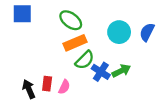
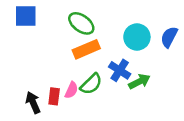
green semicircle: (85, 60) -> (91, 84), moved
blue cross: (101, 72) -> (120, 70), moved
pink semicircle: (64, 87) -> (71, 90), moved

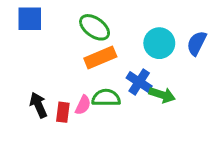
green arrow: (139, 82) -> (162, 95), turned 45
green semicircle: (91, 84) -> (106, 98), turned -135
black arrow: (33, 103) -> (38, 105), moved

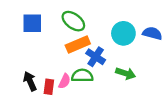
blue square: (30, 19) -> (32, 23), moved
blue semicircle: (197, 43) -> (152, 33), turned 78
blue cross: (139, 82) -> (96, 57), moved

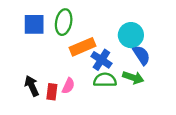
green ellipse: (73, 21) -> (64, 22), moved, turned 65
blue semicircle: (152, 33) -> (142, 55), moved, turned 42
green semicircle: (82, 76) -> (105, 80), moved

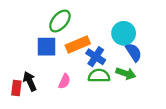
green ellipse: (64, 22) -> (60, 21), turned 30
blue square: (34, 24) -> (47, 47), moved
red rectangle: (52, 92) -> (16, 88), moved

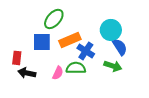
green semicircle: (99, 76) -> (76, 68), moved
black arrow: (30, 81) -> (27, 73), turned -54
red rectangle: (16, 88) -> (17, 58), moved

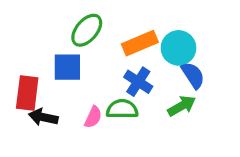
orange rectangle: (70, 40) -> (140, 43), moved
red rectangle: (17, 58) -> (27, 93), size x1.5
green arrow: (113, 66) -> (182, 106), turned -48

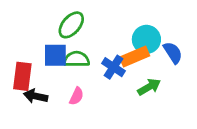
orange rectangle: (140, 43) -> (135, 57), moved
blue semicircle: (193, 75) -> (173, 53), moved
green semicircle: (122, 109) -> (77, 59), moved

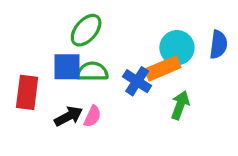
blue semicircle: (173, 53) -> (218, 44), moved, turned 40
green arrow: (149, 87) -> (180, 105), turned -40
black arrow: (36, 96) -> (69, 116), moved, turned 140

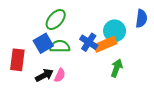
blue semicircle: (218, 44) -> (141, 18), moved
blue square: (67, 67) -> (43, 43), turned -30
blue cross: (137, 81) -> (89, 42), moved

